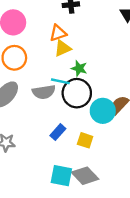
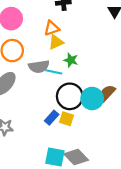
gray semicircle: (44, 92) -> (39, 67), moved
black circle: (77, 93) -> (70, 96), moved
yellow square: (85, 140) -> (67, 119), moved

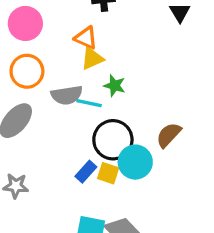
orange triangle: (52, 28) -> (86, 38), turned 42
cyan circle: (92, 98) -> (135, 162), moved

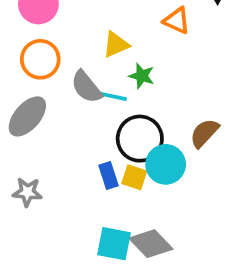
orange triangle: (86, 38) -> (177, 21), moved
gray semicircle: (67, 95) -> (86, 87), turned 60
blue rectangle: (86, 172) -> (108, 175), turned -60

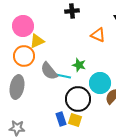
yellow triangle: (116, 45) -> (37, 41), moved
gray ellipse: (27, 116) -> (17, 87), turned -30
cyan circle: (166, 164) -> (100, 83), moved

